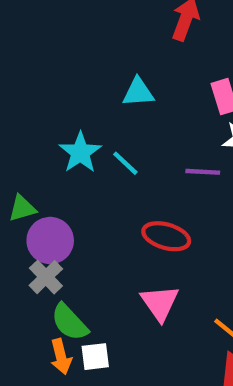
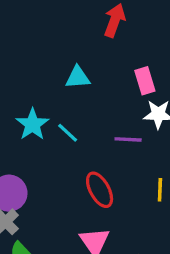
red ellipse: (166, 236) -> (100, 190), turned 45

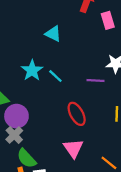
cyan triangle: (78, 77) -> (53, 34), moved, turned 30
pink rectangle: (145, 81) -> (108, 20), moved

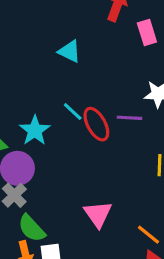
cyan star: (32, 70) -> (35, 130), moved
red ellipse: (77, 114) -> (96, 124), moved

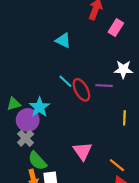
pink rectangle: (147, 33) -> (116, 28), turned 49
cyan star: (35, 130) -> (39, 107), moved

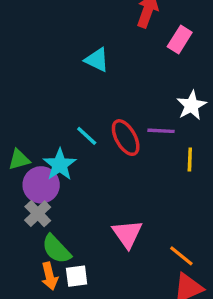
white star: (123, 69) -> (192, 105), turned -30
cyan line: (65, 81) -> (87, 136), moved
yellow line: (124, 118) -> (190, 160), moved

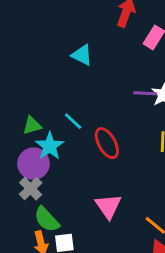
purple line: (161, 131) -> (145, 93), moved
red ellipse: (126, 138) -> (107, 143), moved
green triangle: (19, 160) -> (32, 125), moved

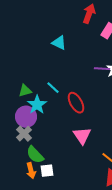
pink triangle: (108, 206) -> (82, 136), moved

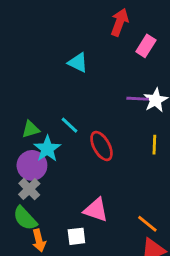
pink triangle: (82, 136) -> (96, 210), moved, turned -36
green semicircle: (35, 155) -> (25, 218), moved
white square: (47, 171) -> (76, 236), moved

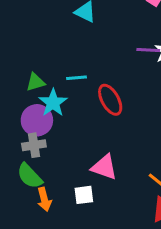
cyan line: (69, 125) -> (76, 78), turned -48
gray cross: (29, 189) -> (34, 145), turned 35

